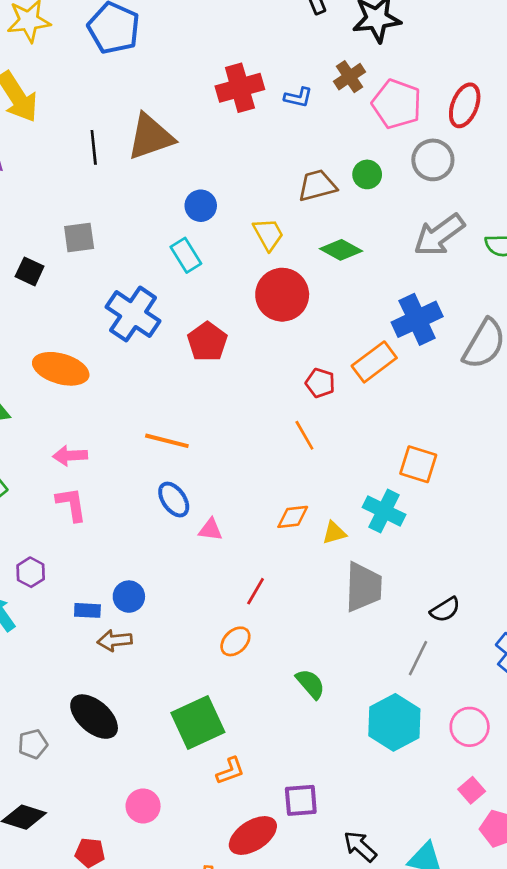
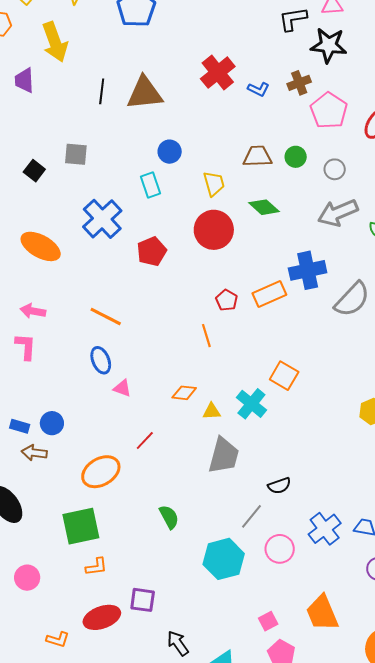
red cross: (240, 88) -> (218, 73), turned -36
gray circle: (433, 160) -> (335, 169), moved, size x0.7
orange ellipse: (235, 641) -> (101, 472), moved, size x1.6
pink circle: (470, 727) -> (280, 549), moved

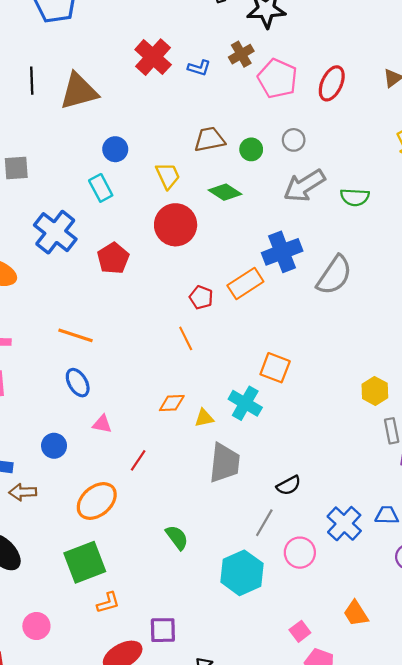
black line: (102, 91) -> (32, 81), moved
green circle: (296, 157) -> (251, 149), moved
pink triangle: (122, 388) -> (102, 424), moved
blue circle: (52, 423) -> (54, 446), moved
orange trapezoid: (322, 613) -> (356, 613), size x0.7

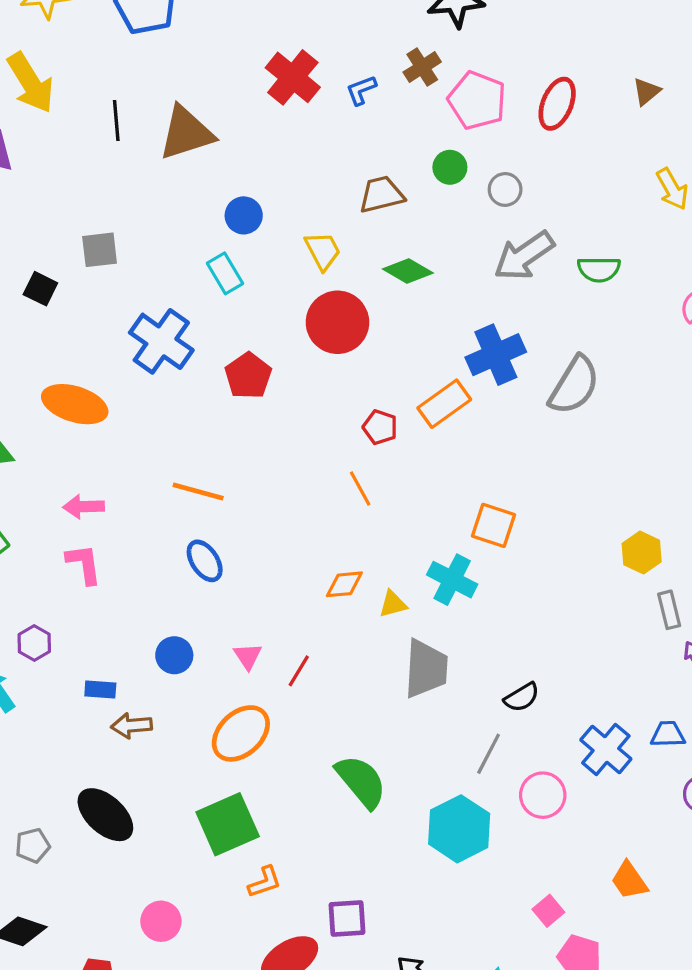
blue L-shape: (199, 68) -> (361, 90), turned 145
green circle: (251, 149) -> (450, 167), moved
pink triangle: (102, 424) -> (248, 656), moved, turned 48
green semicircle: (177, 537) -> (361, 781), size x1.5

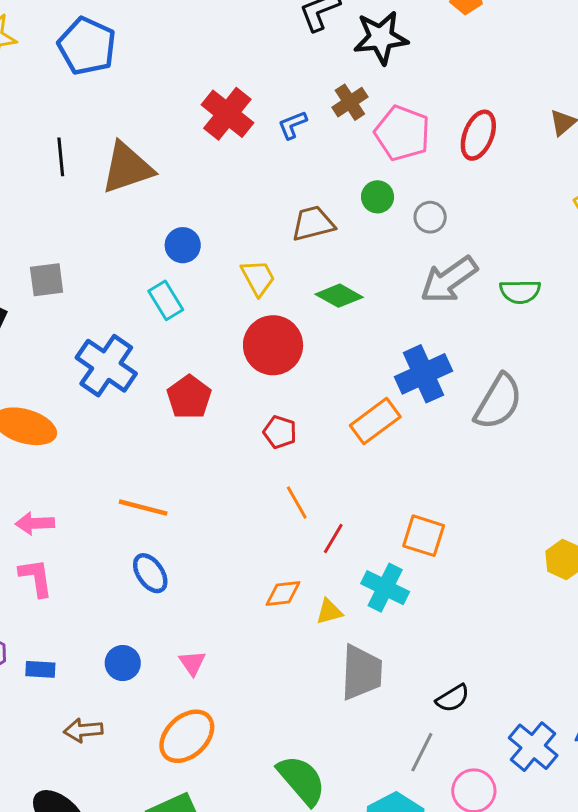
red pentagon: (380, 427) -> (280, 432), moved
red line: (299, 671) -> (333, 538), moved
blue rectangle: (100, 689) -> (40, 669), moved

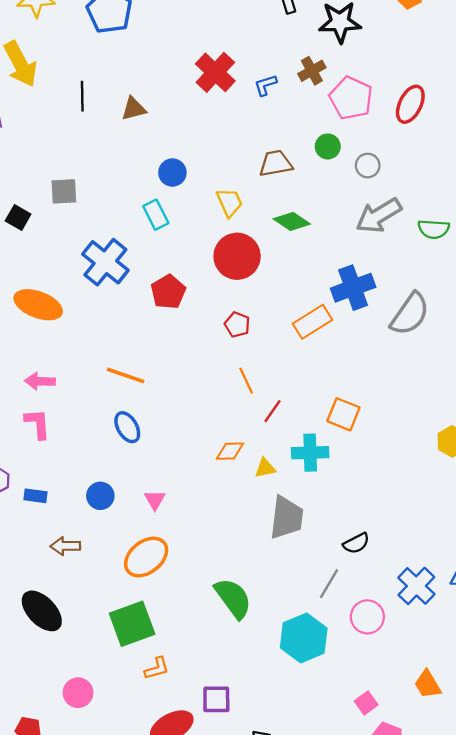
brown triangle: (127, 168) -> (134, 109), size x0.6
cyan cross: (385, 588) -> (310, 453), turned -33

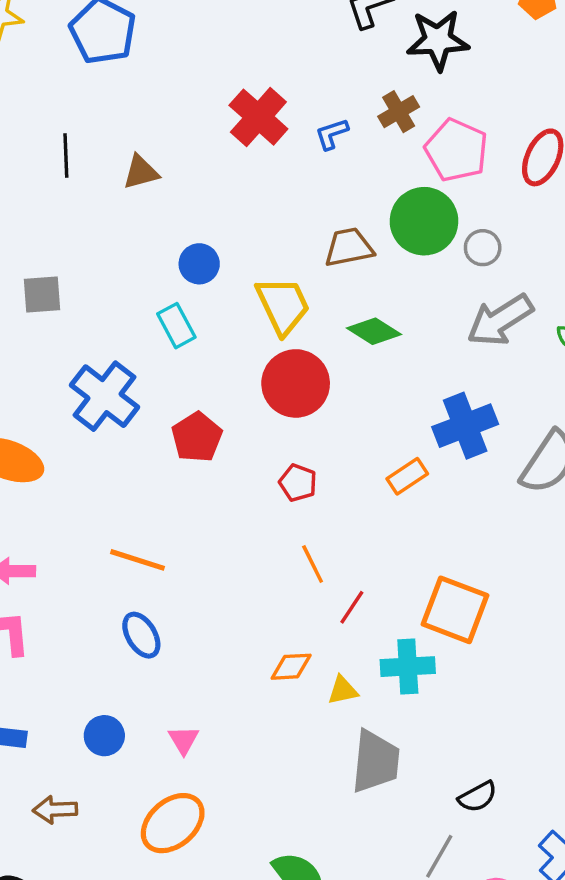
green circle: (328, 146) -> (424, 221), size x1.8
yellow trapezoid: (229, 202) -> (283, 306), size x1.4
orange rectangle: (312, 322) -> (407, 476), size x0.7
orange square: (343, 414) -> (455, 610), size x1.4

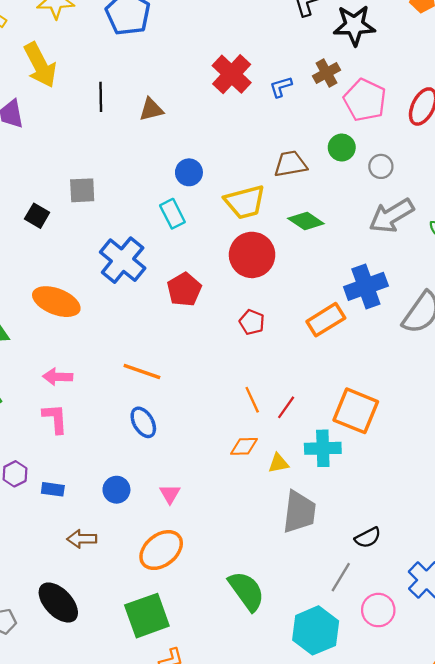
green circle: (424, 221) -> (342, 148), size x0.6
yellow trapezoid: (283, 306) -> (245, 202), turned 99
orange rectangle: (407, 476) -> (326, 320), size x1.4
orange line: (313, 564) -> (252, 400), moved

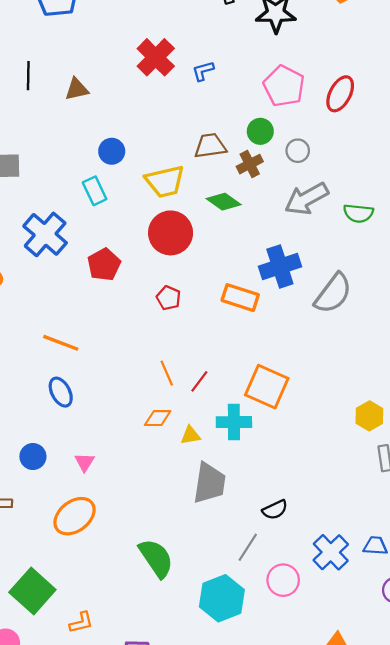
brown cross: (327, 73) -> (250, 164), moved
orange rectangle: (326, 320) -> (240, 298), turned 48
green square: (147, 616) -> (32, 591), moved, turned -30

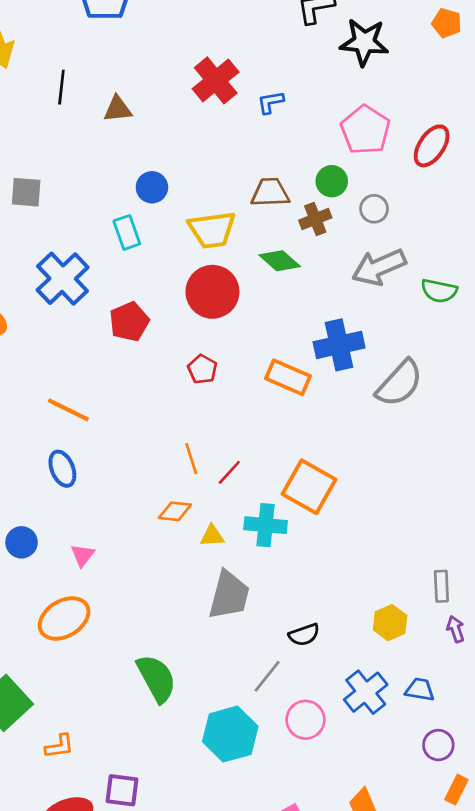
yellow hexagon: (369, 416) -> (390, 623), moved

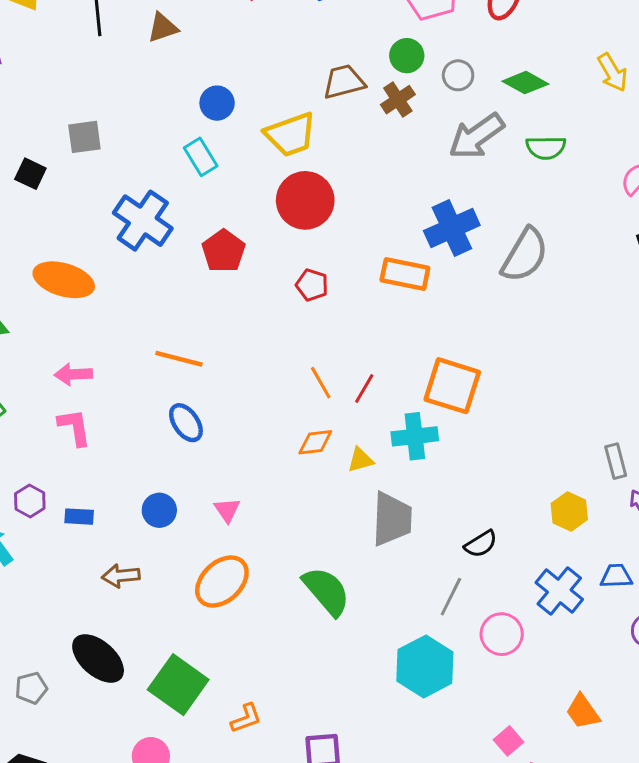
green diamond: (280, 261) -> (525, 83), moved
green semicircle: (156, 678) -> (326, 591), moved

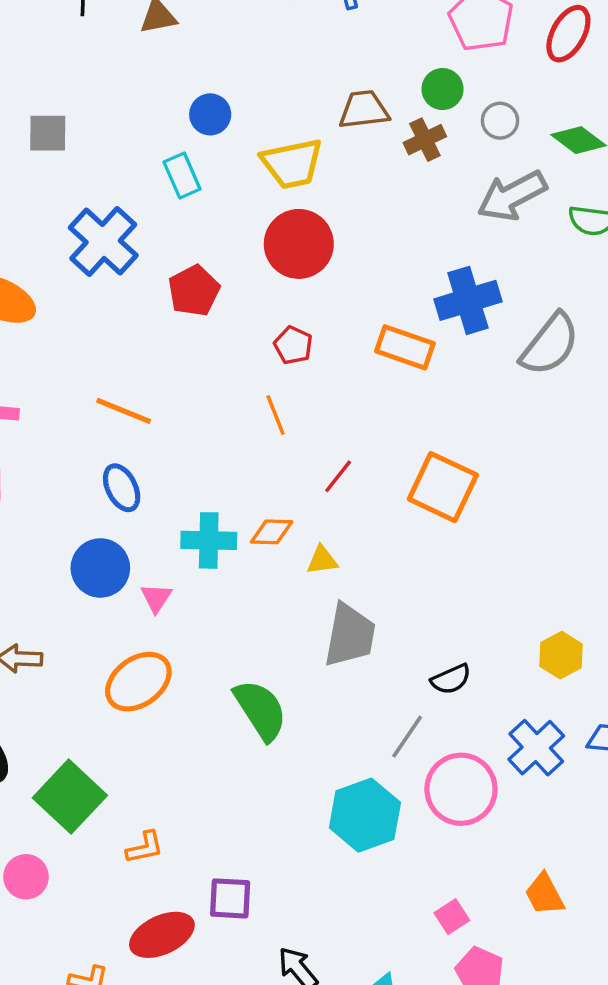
orange line: (321, 383) -> (275, 415), moved
cyan cross: (415, 436) -> (209, 540), moved
blue circle: (159, 510) -> (100, 568), moved, size x1.4
pink circle: (502, 634) -> (461, 789), size x1.4

